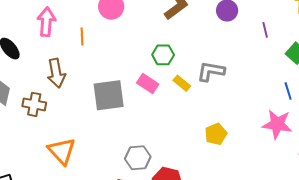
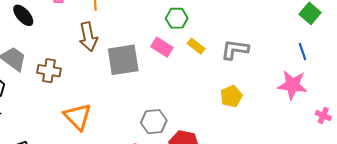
gray L-shape: (211, 71) -> (235, 50), moved
brown arrow: (56, 73) -> (88, 37), moved

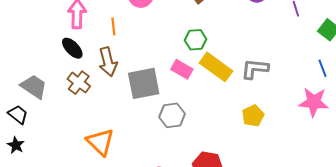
black ellipse: (23, 15) -> (72, 48), moved
yellow rectangle: (196, 46) -> (216, 67), size x1.8
brown cross: (49, 71) -> (79, 83), moved, turned 30
gray hexagon: (154, 122) -> (172, 115), moved

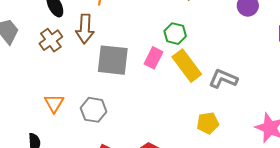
pink rectangle: (182, 69) -> (153, 58), turned 70
gray hexagon: (172, 115) -> (94, 110), moved
orange triangle: (100, 142) -> (54, 103), size x0.7

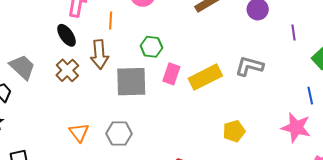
green hexagon: (175, 34) -> (151, 47), moved
yellow rectangle: (187, 66) -> (205, 77), turned -72
gray L-shape: (223, 79) -> (249, 66), moved

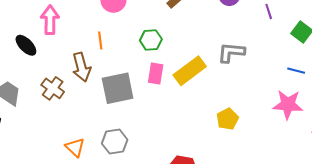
orange line: (111, 21) -> (100, 41), moved
black ellipse: (67, 35) -> (26, 45), moved
green hexagon: (151, 47) -> (151, 40), moved
blue line: (310, 96) -> (296, 71), turned -54

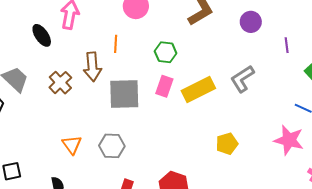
gray L-shape: (231, 52) -> (242, 79), turned -48

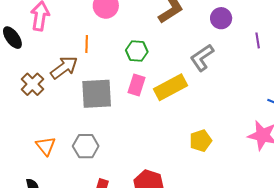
brown arrow: (92, 67) -> (64, 68), turned -120
gray L-shape: (242, 79) -> (202, 58), moved

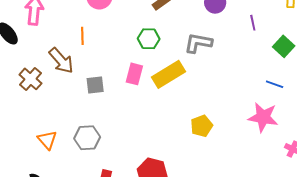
green hexagon: (137, 51) -> (149, 39), moved
gray L-shape: (202, 58) -> (198, 43), turned 48
brown arrow: (64, 68) -> (61, 61), turned 88
gray square: (97, 94) -> (95, 85), size x0.6

